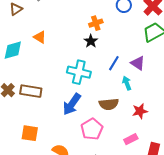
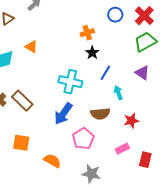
black star: (91, 41) -> (92, 53), moved
purple triangle: (138, 63) -> (142, 73), moved
brown rectangle: (31, 91) -> (22, 101), turned 35

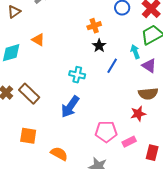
cyan cross: (70, 82) -> (77, 75), size x0.7
cyan arrow: (118, 93) -> (135, 52), moved
brown semicircle: (100, 114) -> (148, 94), moved
pink pentagon: (83, 139) -> (106, 132), moved, turned 30

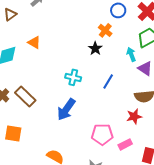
orange cross: (94, 26) -> (105, 30), moved, turned -32
blue line: (112, 66) -> (108, 81), moved
orange square: (28, 136) -> (13, 133), moved

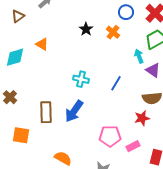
black star: (95, 48) -> (86, 29), moved
brown rectangle: (25, 96) -> (46, 112), moved, turned 45

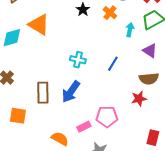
orange triangle: (42, 44) -> (39, 25), size x1.6
cyan arrow: (139, 56) -> (130, 30), moved, turned 32
pink rectangle: (133, 146) -> (84, 127), moved

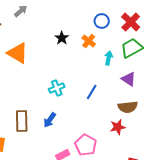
cyan cross: (78, 60) -> (57, 88), turned -35
blue arrow: (71, 92) -> (50, 120), size x0.7
pink pentagon: (107, 117) -> (86, 145), turned 30

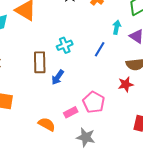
cyan arrow: (109, 58) -> (117, 27), moved
brown rectangle: (22, 121) -> (40, 62), moved

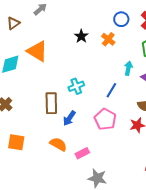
pink pentagon: (94, 102) -> (105, 119), moved
orange semicircle: (47, 124) -> (58, 144), moved

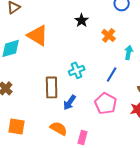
orange cross: (108, 39) -> (109, 35), moved
pink rectangle: (82, 153) -> (83, 137), turned -48

